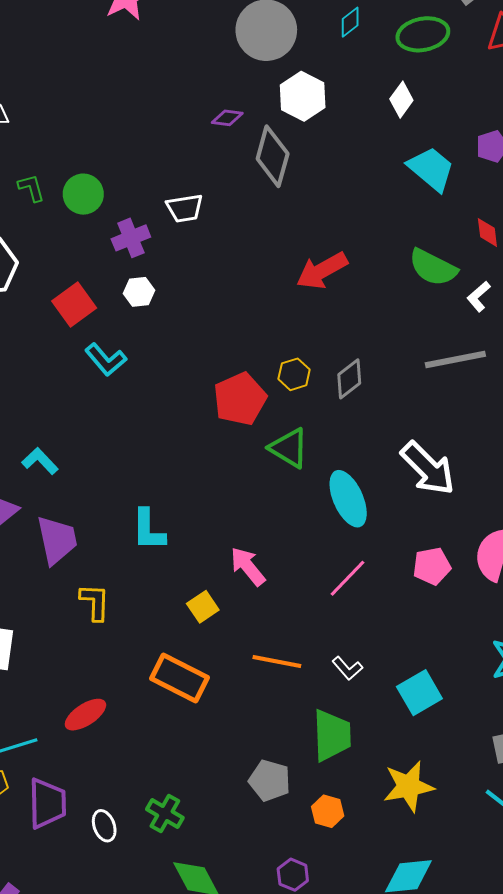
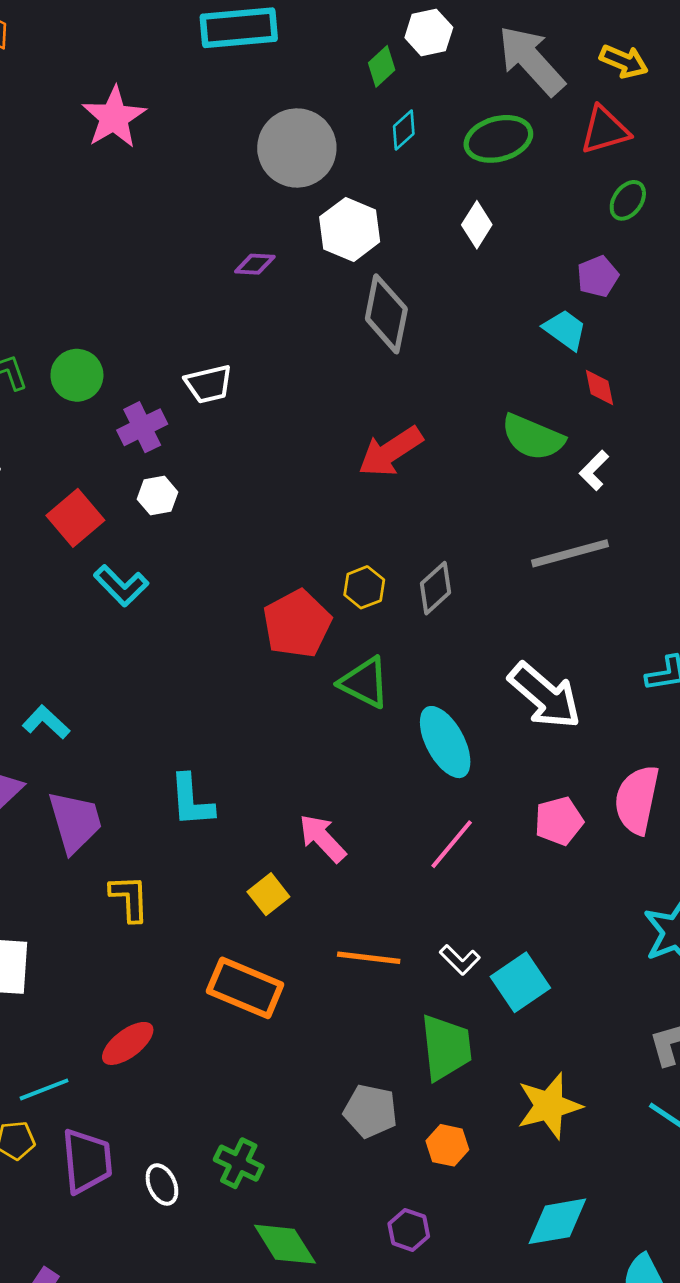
gray diamond: (273, 156) -> (386, 314), moved
cyan trapezoid: (431, 169) -> (565, 330), moved, size x0.7
cyan square: (419, 693) -> (520, 982), moved

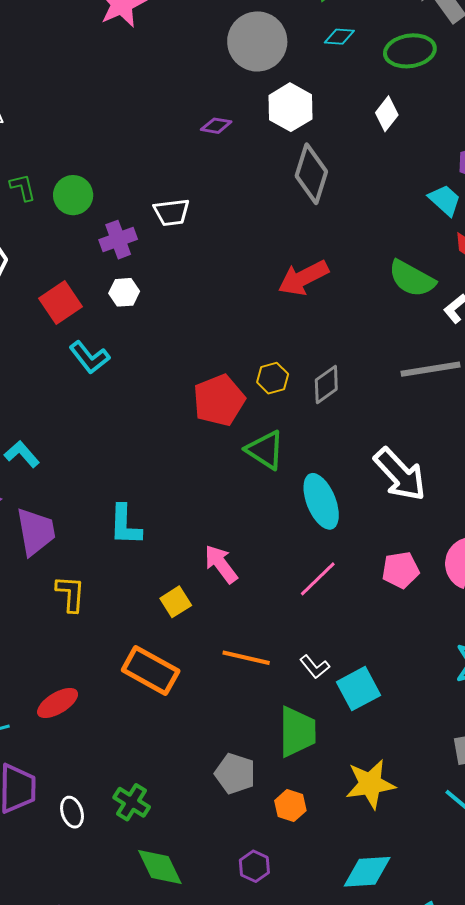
cyan diamond: (404, 130) -> (339, 37), turned 40

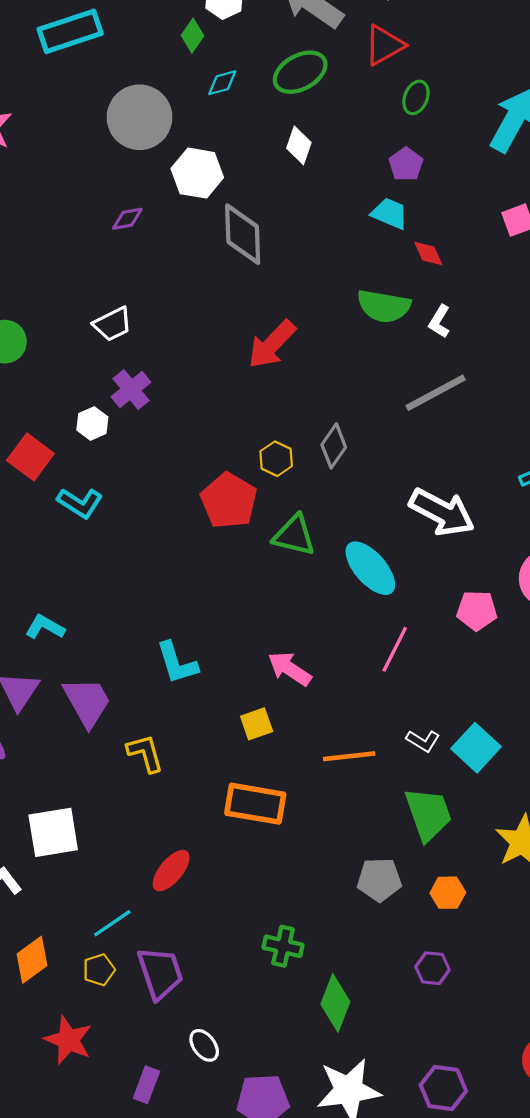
purple cross: (118, 240) -> (131, 390), moved
pink pentagon: (401, 570) -> (477, 610), turned 30
yellow square: (176, 602) -> (257, 724), turned 32
white ellipse: (72, 812) -> (204, 1045), moved
green diamond: (160, 867) -> (335, 1003), turned 66

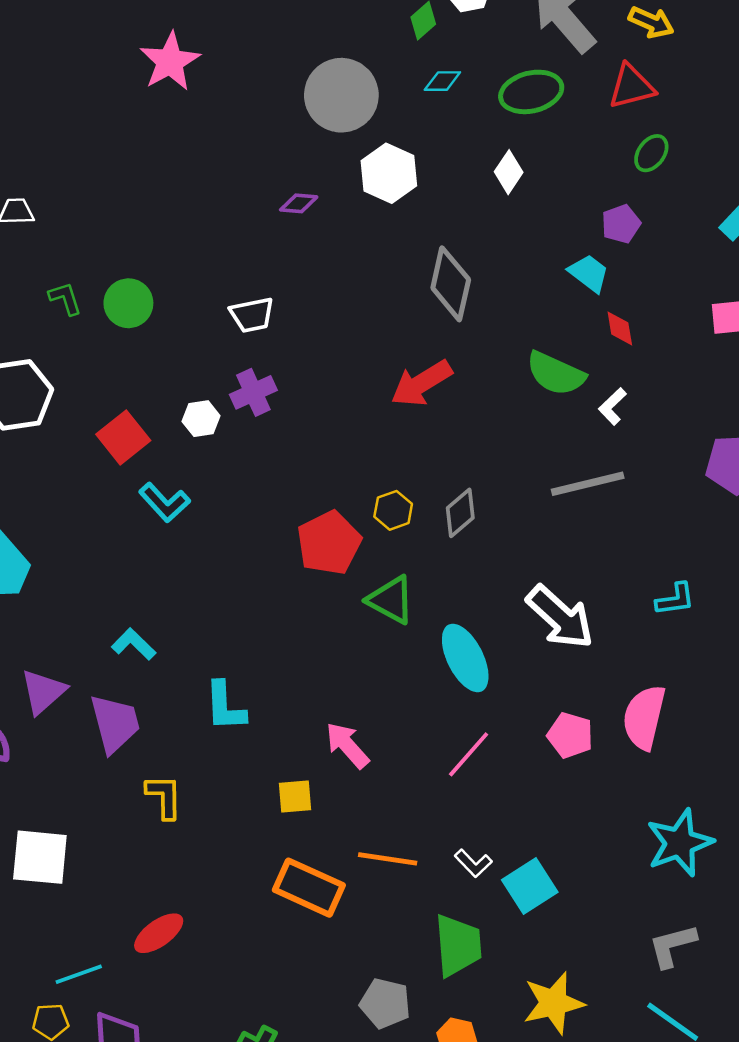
gray diamond: (243, 234) -> (451, 284), moved
cyan L-shape: (45, 627) -> (134, 644), moved
orange rectangle: (255, 804) -> (309, 888), moved

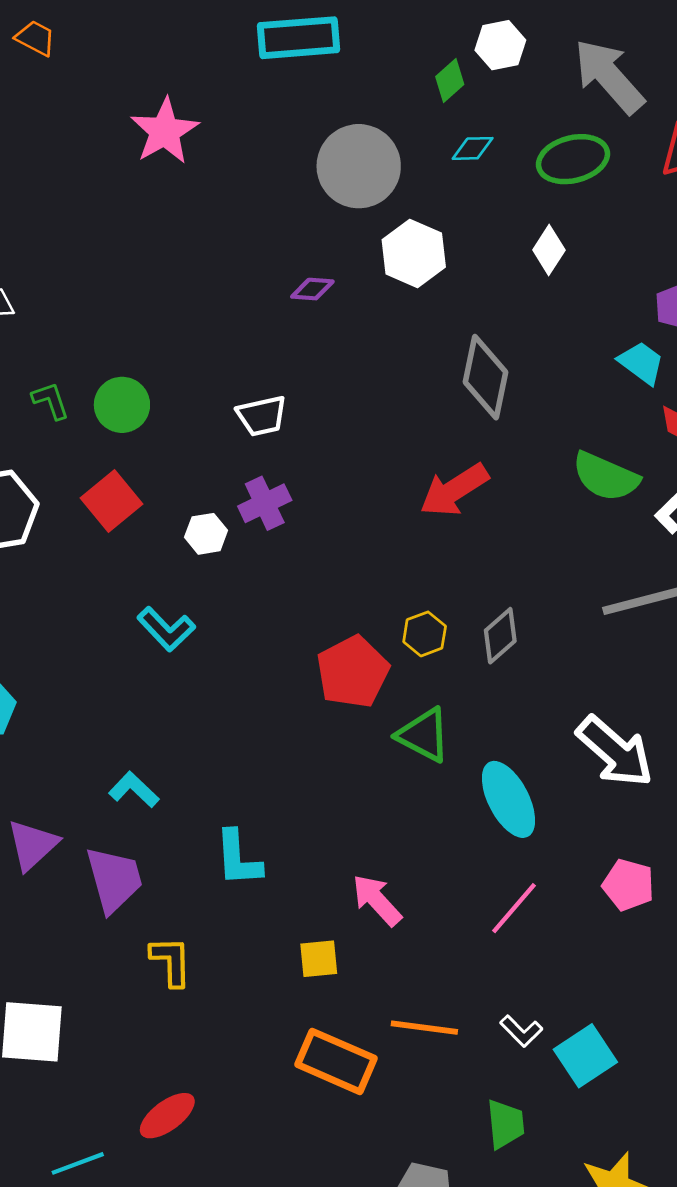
red square: (123, 437) -> (112, 501), moved
green trapezoid: (458, 945) -> (505, 1124), size x0.7

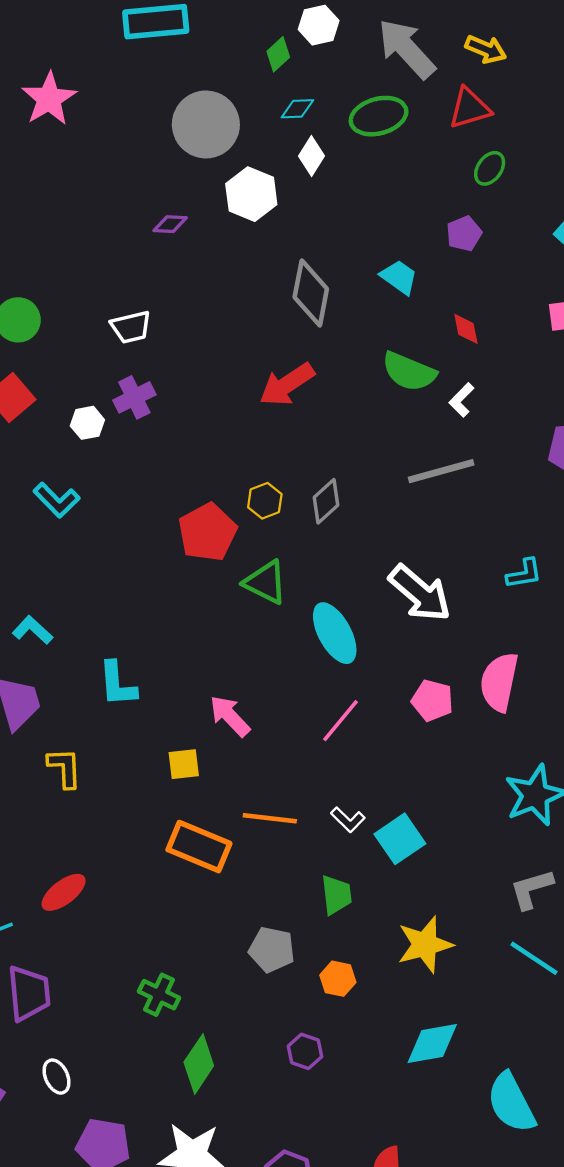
white diamond: (549, 250) -> (311, 156), moved
cyan trapezoid: (641, 363) -> (399, 277), moved

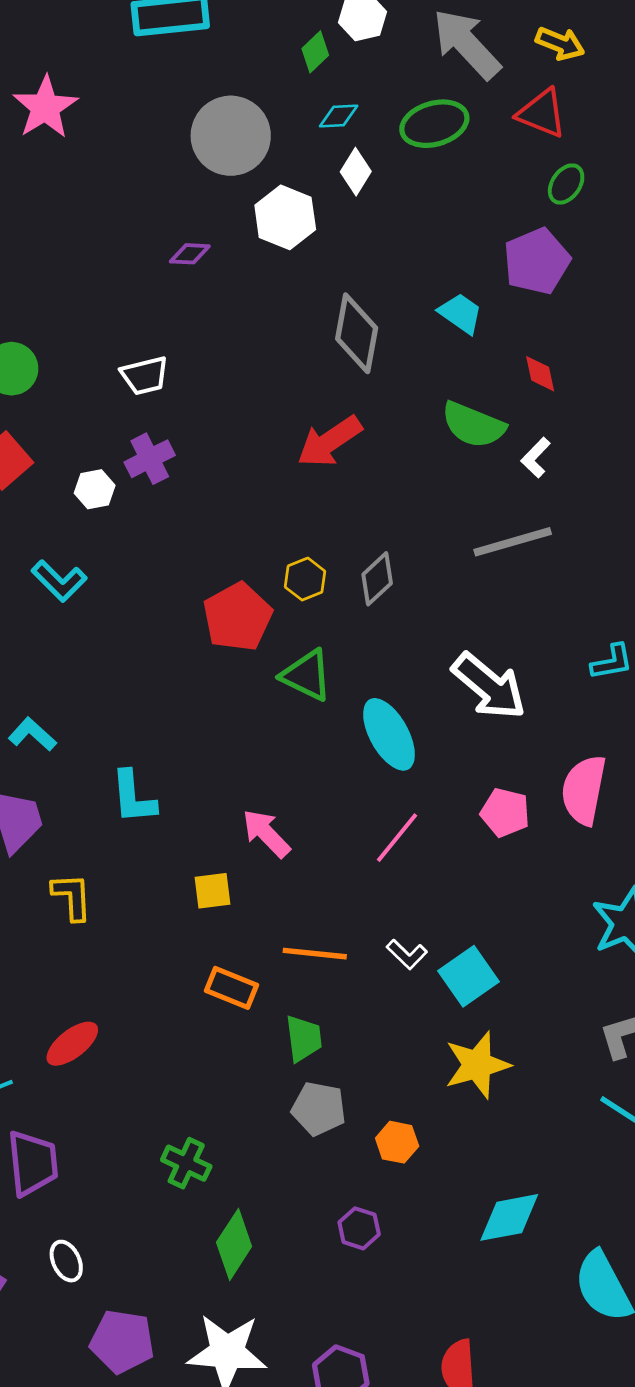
red triangle: (470, 108) -> (542, 113), turned 39
purple pentagon: (464, 234) -> (537, 261), size x1.6
orange rectangle: (199, 847) -> (231, 988), size x0.7
green trapezoid: (336, 895) -> (304, 1038), moved
yellow star: (425, 945) -> (477, 1065), moved

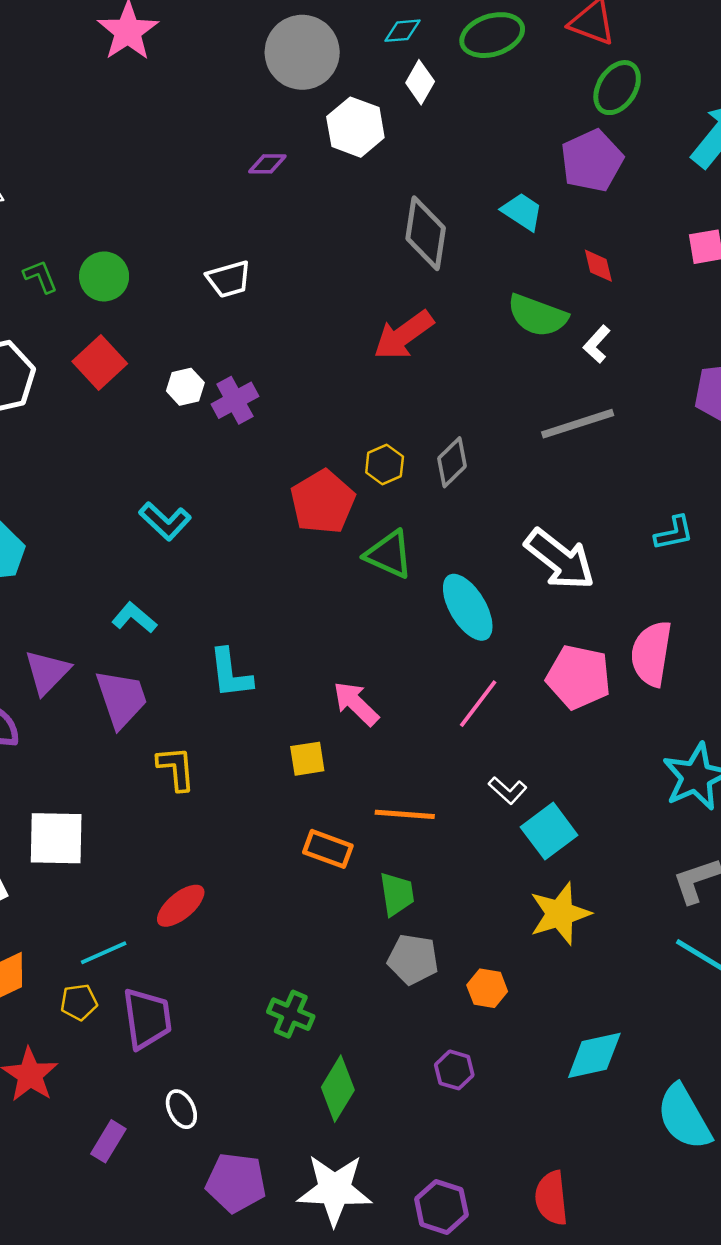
green ellipse: (566, 184) -> (617, 88), size x1.4
purple cross: (150, 459) -> (235, 400), moved
cyan L-shape: (59, 581) -> (165, 521), moved
pink pentagon: (505, 813) -> (579, 677), size x1.4
white L-shape: (407, 954) -> (508, 790), moved

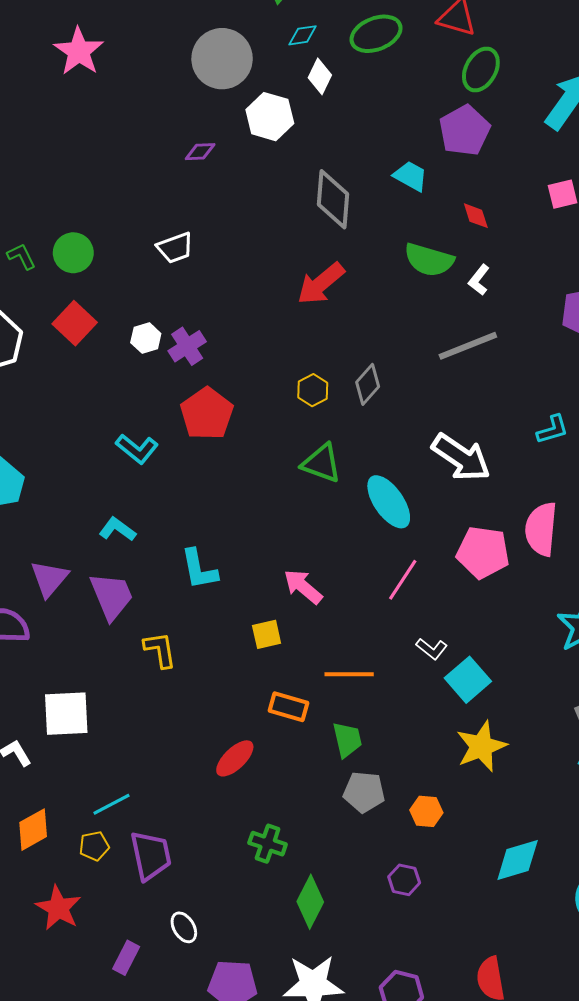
red pentagon: (323, 502) -> (207, 414), moved
red ellipse: (181, 906) -> (235, 758), moved

